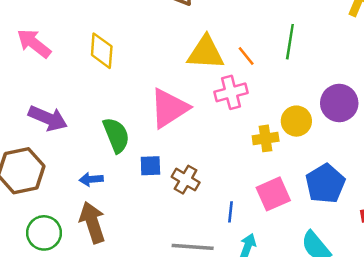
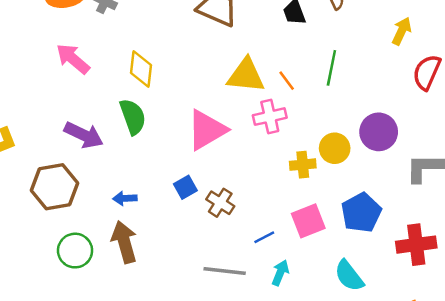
green semicircle: (116, 135) -> (133, 117), moved
blue square: (150, 166) -> (185, 187), turned -30
blue line: (230, 212) -> (264, 237), turned 54

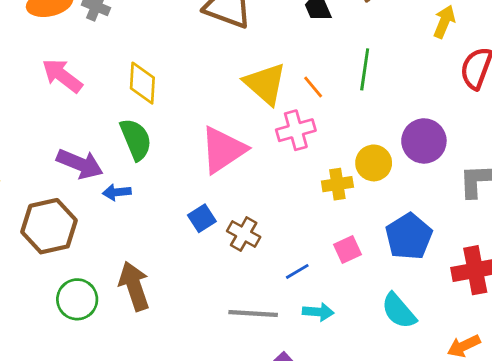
yellow triangle: (246, 75) -> (265, 84), turned 39
blue arrow: (125, 198) -> (117, 192), moved
pink square: (308, 221) -> (348, 249), size x0.7
cyan arrow: (280, 273) -> (318, 312), turned 75

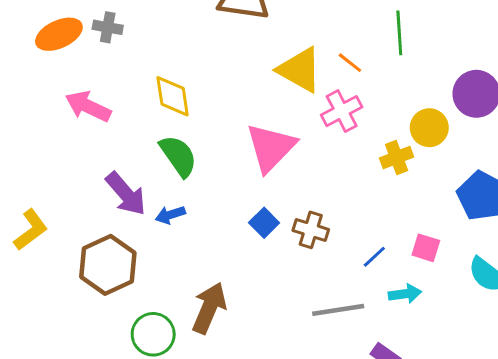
purple arrow: (80, 164) -> (126, 194), turned 39
pink square: (348, 249) -> (426, 248), moved, turned -36
brown arrow: (134, 286) -> (209, 308), turned 54

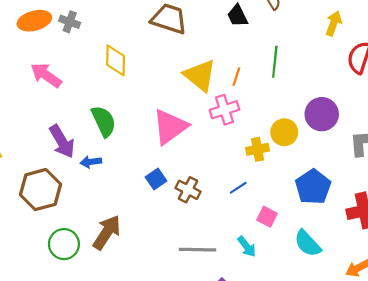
orange line: (350, 63) -> (236, 77), turned 60
yellow diamond: (173, 96) -> (116, 60), moved
blue line: (374, 257) -> (238, 188), moved
cyan arrow: (405, 294) -> (247, 247), turned 50

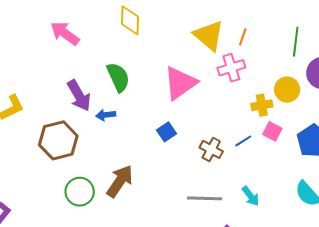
green line: (275, 62) -> (296, 42), moved
brown cross: (188, 190) -> (211, 149), moved
pink square: (267, 217) -> (272, 131), moved

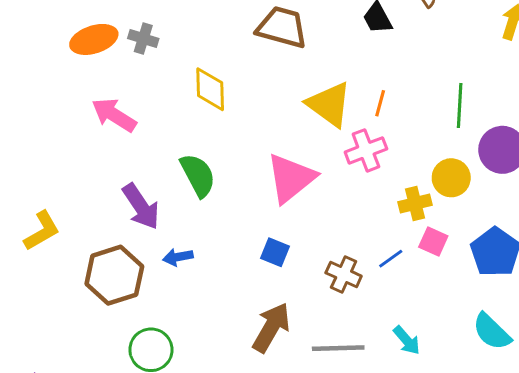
blue arrow: (106, 115) -> (178, 257), moved
blue square: (166, 132) -> (275, 252), turned -30
brown arrow: (120, 181) -> (271, 327), moved

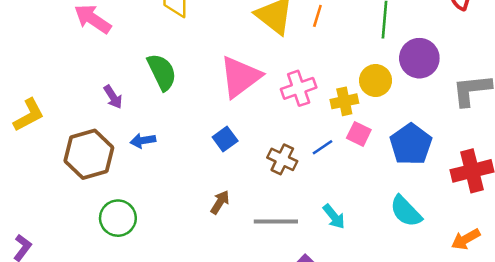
pink cross: (366, 150) -> (299, 88), moved
purple arrow: (141, 206) -> (113, 97), size x0.6
blue square: (275, 252) -> (225, 139), turned 30
brown arrow: (271, 327) -> (220, 202), size x0.6

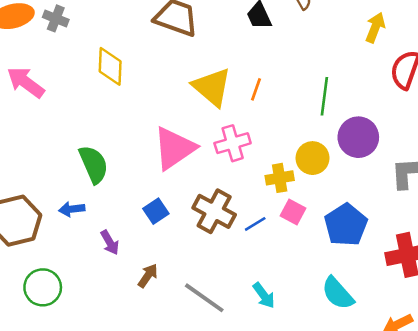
green semicircle: (162, 72) -> (94, 164), moved
pink cross: (299, 88) -> (233, 143), moved
purple arrow: (113, 97) -> (110, 242), moved
brown cross: (282, 159) -> (214, 211), moved, size x1.4
gray line: (276, 221) -> (204, 298), turned 33

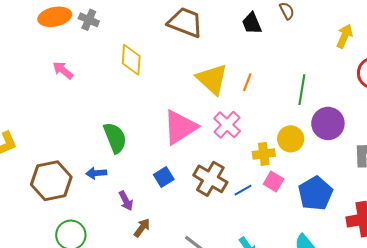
pink arrow: (26, 82) -> (63, 70), size x0.7
pink cross: (233, 143) -> (227, 125), turned -32
brown arrow: (148, 276) -> (142, 228), moved

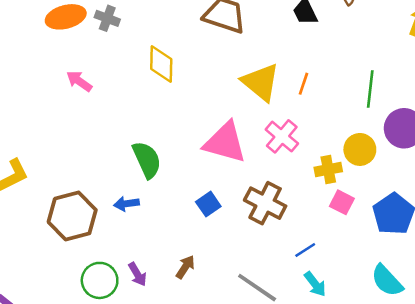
pink triangle: (180, 127) -> (225, 142), turned 51
blue line: (243, 190) -> (305, 250), moved
purple arrow: (126, 201) -> (137, 274), moved

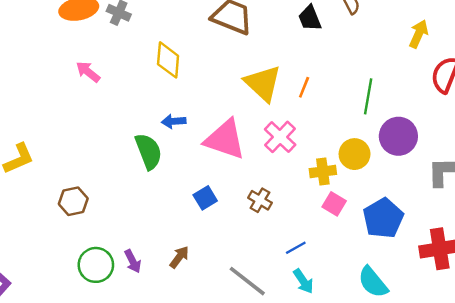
brown cross: (265, 203) -> (260, 200), size x0.6
blue arrow: (126, 204) -> (174, 121), moved
brown hexagon: (72, 216) -> (73, 201), size x0.6

